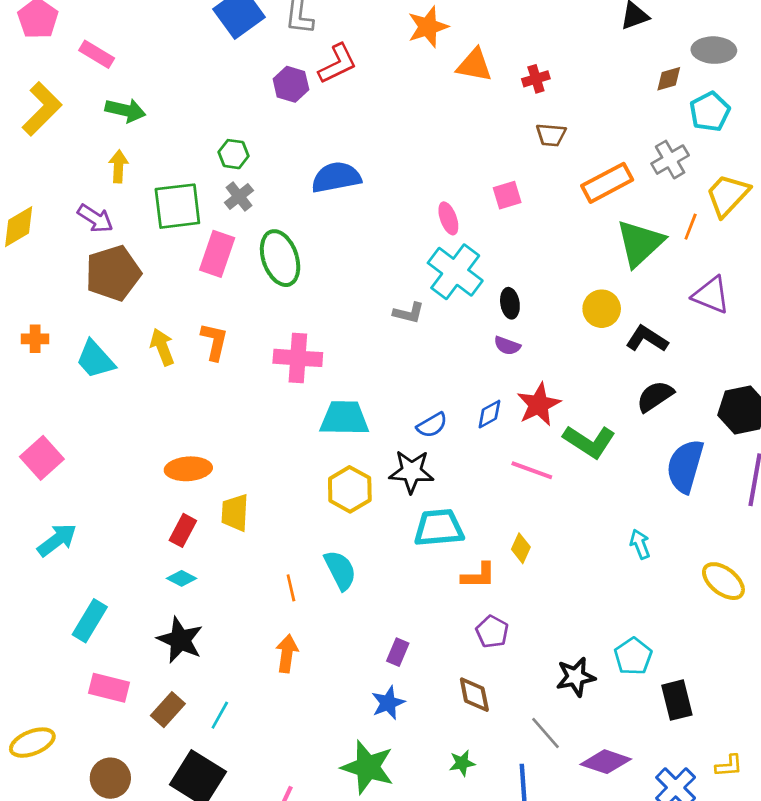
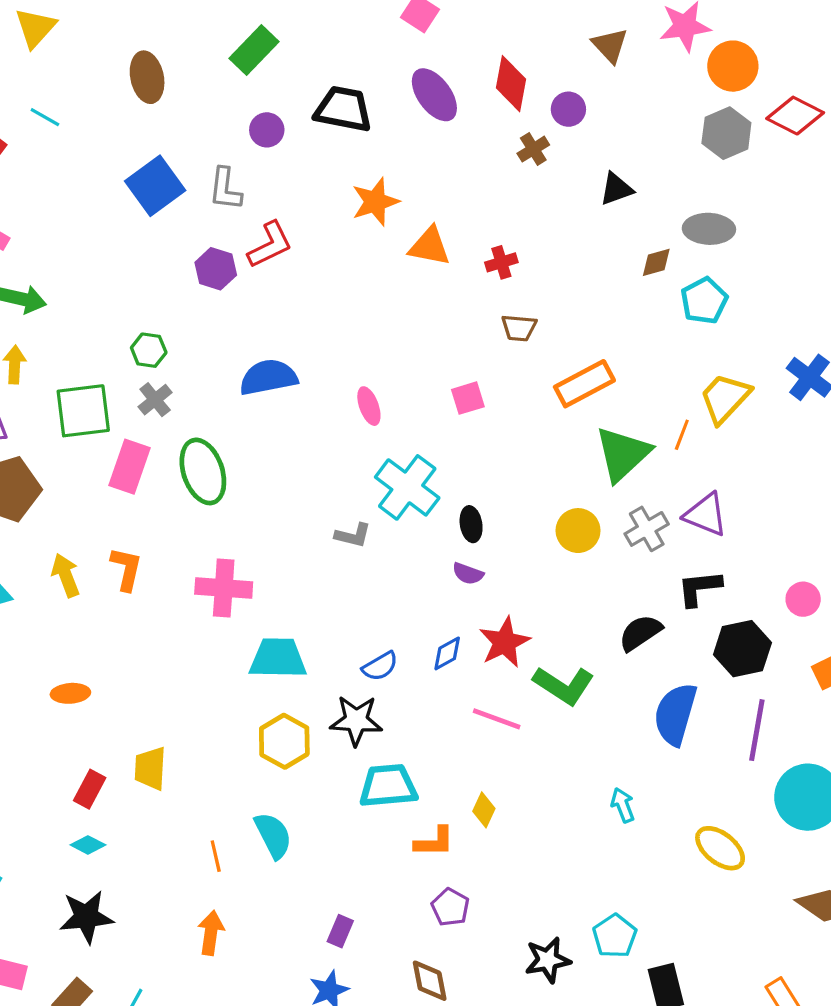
gray cross: (670, 160) -> (647, 529), moved
pink ellipse: (448, 218) -> (369, 406), moved
black L-shape: (647, 339) -> (699, 588), moved, turned -39
orange ellipse: (188, 469) -> (70, 693), moved, size x0.7
black star: (180, 640) -> (86, 917), turned -30

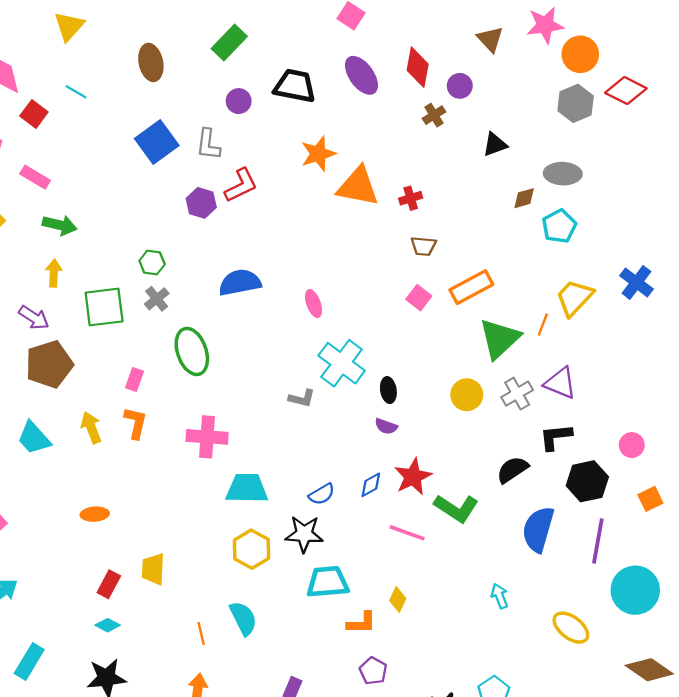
orange triangle: (430, 246) -> (358, 186), size x1.4
pink square: (468, 398) -> (419, 298), moved, turned -35
pink rectangle: (129, 467) -> (135, 380), moved, size x0.6

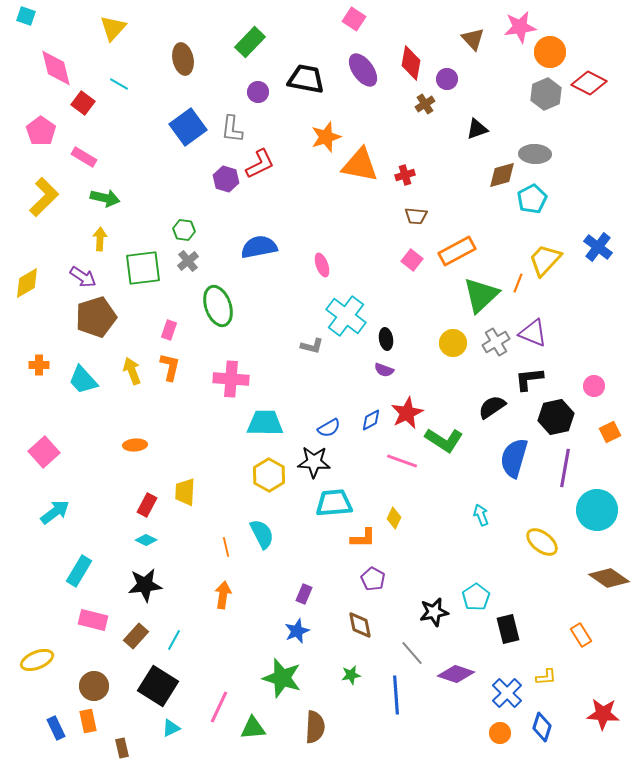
brown diamond: (524, 198) -> (502, 175), size x1.4

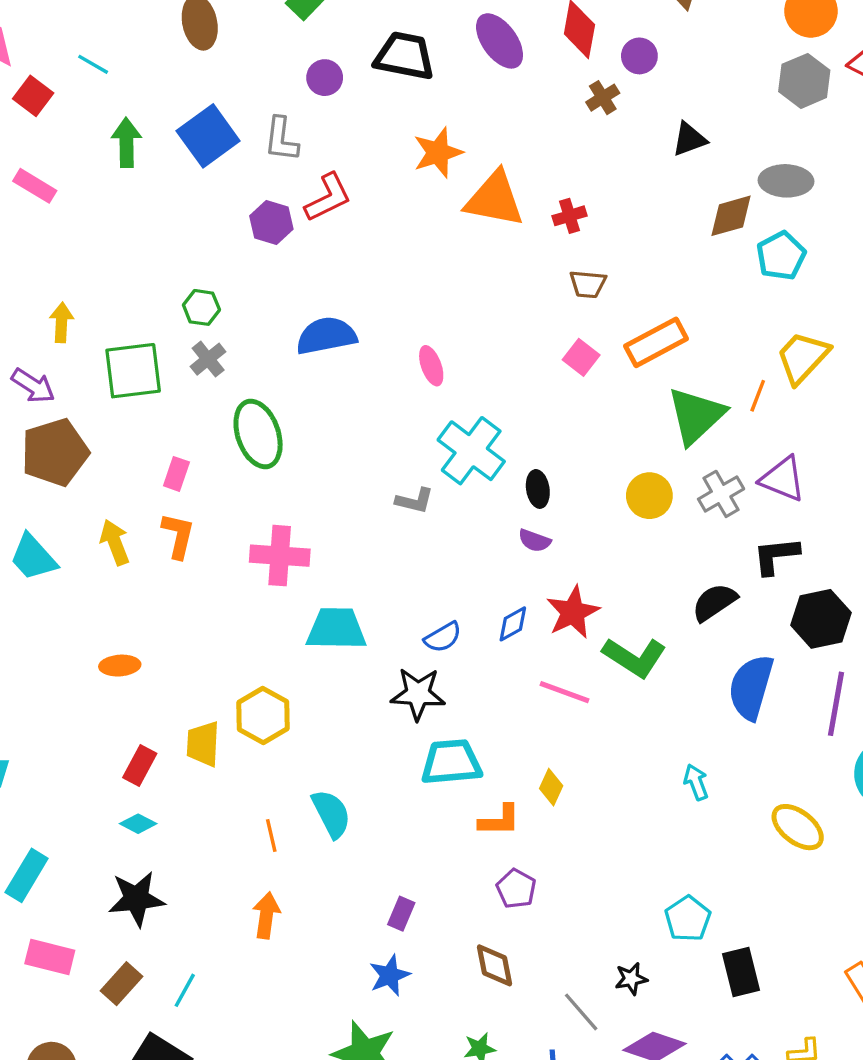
green arrow: (105, 198) -> (126, 143), moved, turned -104
yellow hexagon: (269, 475) -> (263, 715), moved
black star: (434, 612) -> (631, 979), moved, size x0.7

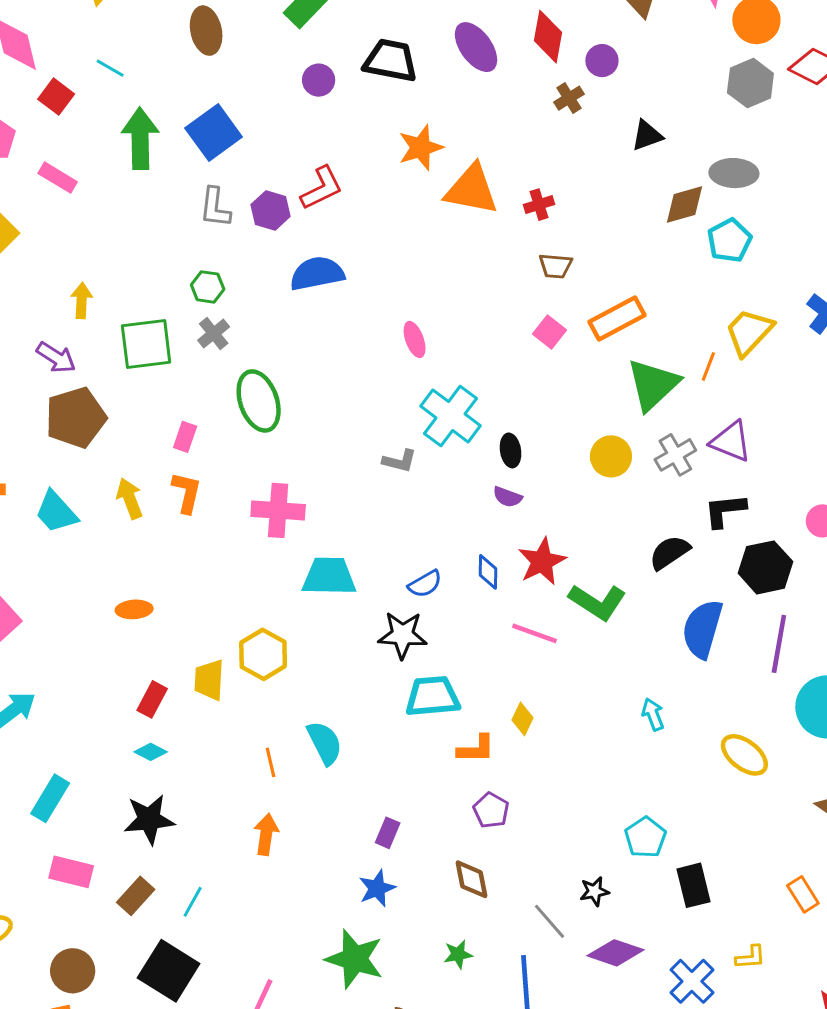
gray L-shape: (281, 139) -> (215, 208), moved
green arrow: (126, 143) -> (140, 139), size x1.4
blue semicircle: (326, 336) -> (317, 274), moved
blue diamond: (513, 624) -> (488, 572), turned -60

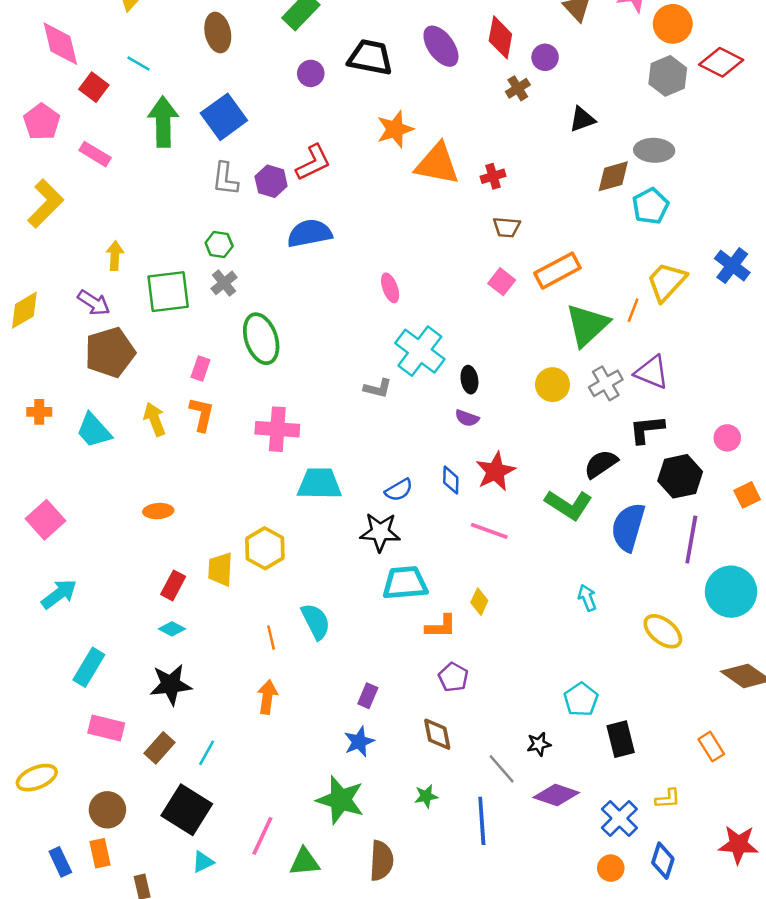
green L-shape: (597, 602) -> (569, 505), moved

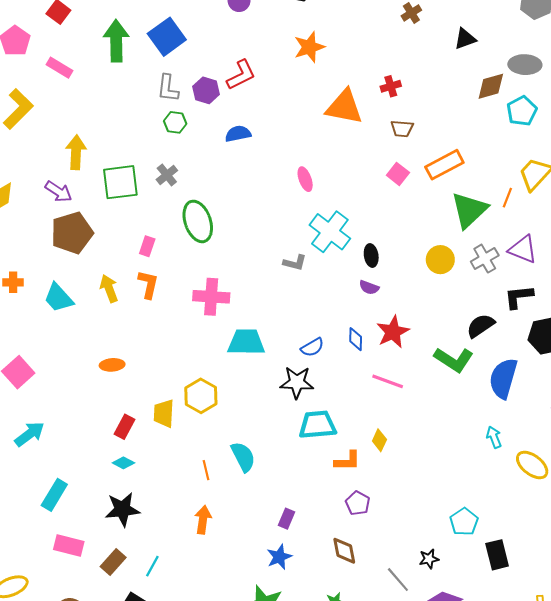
orange triangle: (437, 164) -> (344, 107), moved
blue semicircle: (310, 233) -> (238, 134), size x0.7
green hexagon: (219, 245) -> (175, 122), moved
yellow arrow: (115, 256) -> (76, 152), size x1.4
cyan arrow: (587, 598) -> (494, 437), moved

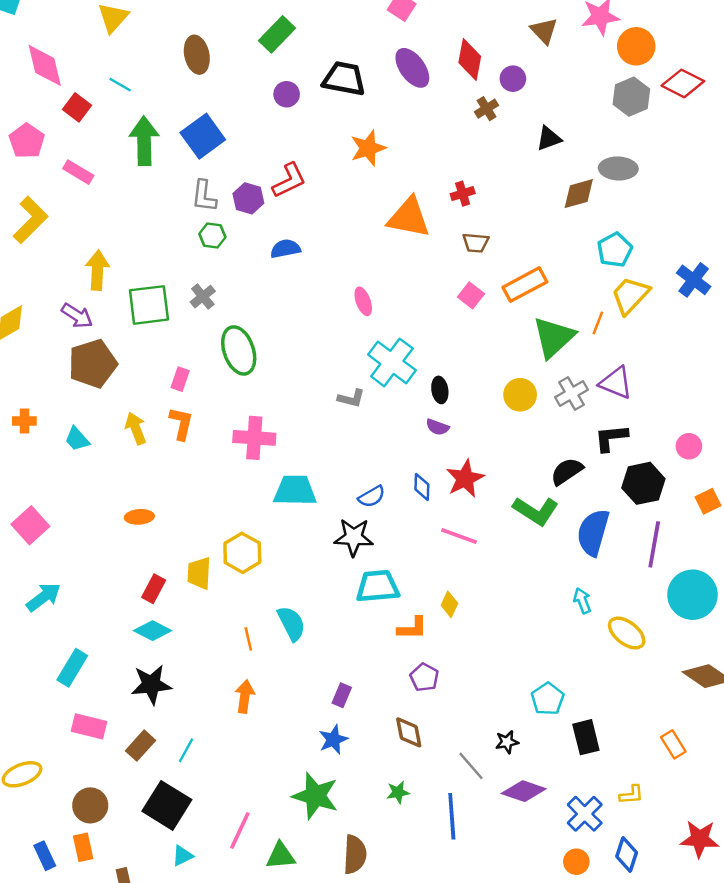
cyan pentagon: (522, 111) -> (615, 250), moved
cyan trapezoid: (58, 298) -> (77, 439), size x0.7
cyan diamond: (123, 463) -> (153, 631), size x1.4

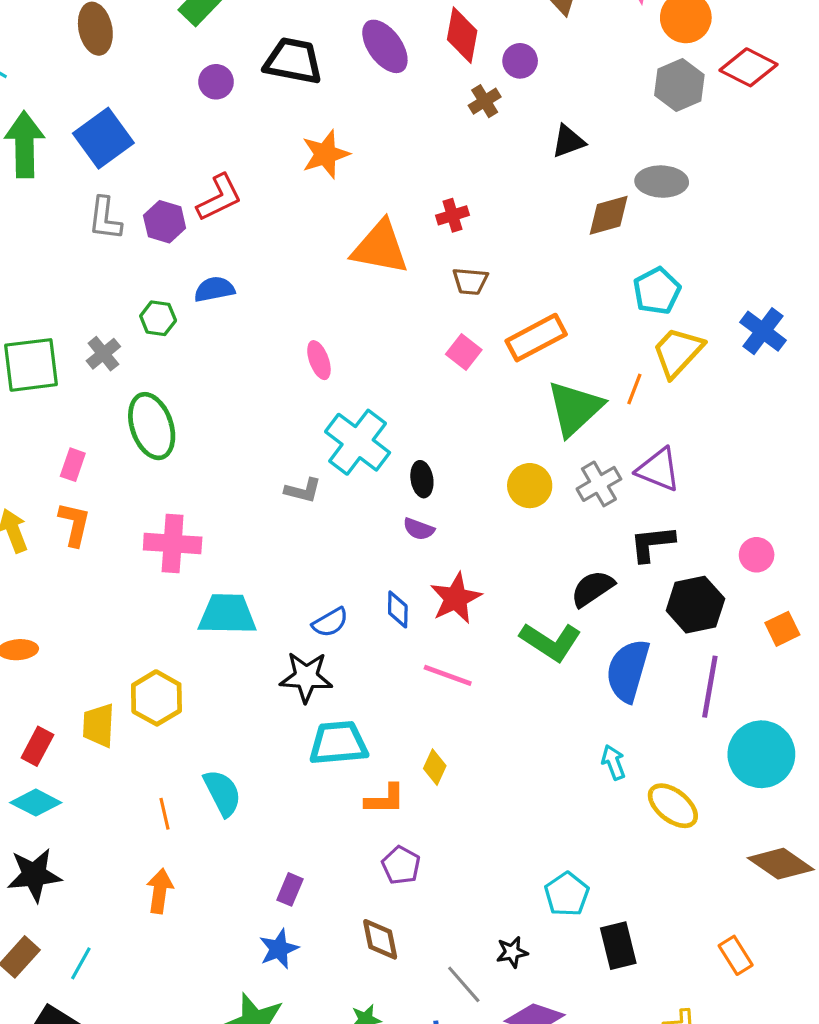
green hexagon: (212, 236) -> (158, 318), moved

